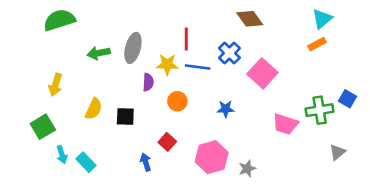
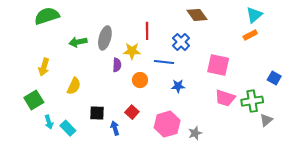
blue line: (198, 67) -> (164, 62), moved
pink square: (262, 73) -> (218, 65), moved, turned -30
green cross: (320, 110) -> (252, 101), moved
black square: (125, 116) -> (97, 113), moved

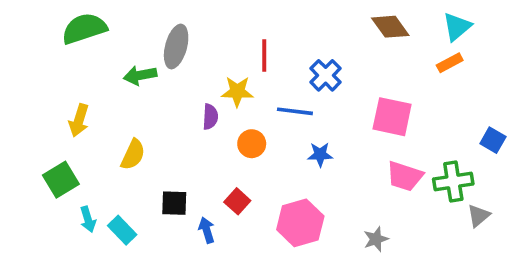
brown diamond: (197, 15) -> (390, 27), moved
gray ellipse: (105, 38) -> (176, 46), moved
gray star: (195, 133) -> (376, 239), moved

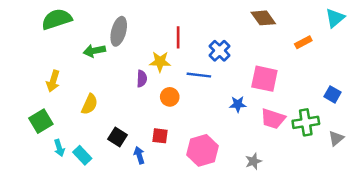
cyan triangle: (457, 27) -> (335, 18), moved
blue star: (320, 155) -> (238, 104), moved
red square: (237, 201) -> (160, 136), turned -35
black square: (174, 203) -> (117, 137), turned 30
gray triangle: (479, 216) -> (336, 138), moved

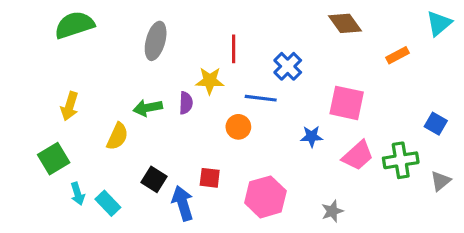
green arrow: (94, 51) -> (148, 108), moved
orange circle: (170, 97) -> (238, 127), moved
pink trapezoid: (273, 119) -> (358, 156), turned -60
blue arrow: (139, 155) -> (183, 203), size x1.5

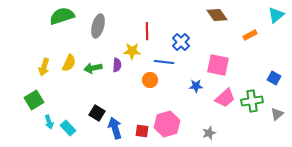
green semicircle: (74, 25) -> (62, 16), moved
yellow semicircle: (117, 136) -> (69, 63), moved
red square: (210, 178) -> (142, 131), moved

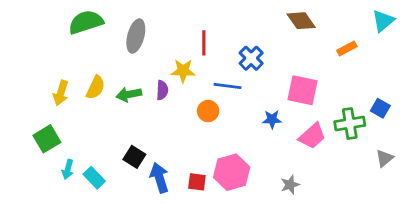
green cross: (252, 101) -> (350, 124), moved
cyan arrow: (49, 122) -> (68, 169), turned 32

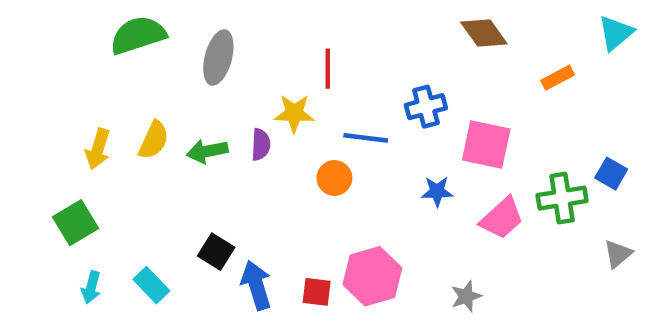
blue cross: (251, 58) -> (426, 107), moved, turned 30
cyan arrow: (68, 169) -> (91, 287), moved

